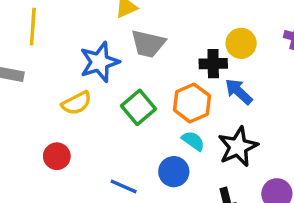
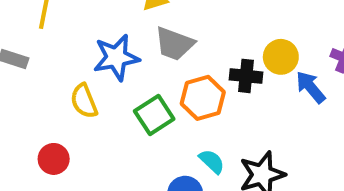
blue arrow: (239, 92) -> (311, 87), moved
yellow semicircle: (77, 103) -> (84, 101), turned 88
orange hexagon: (192, 103) -> (203, 98), moved

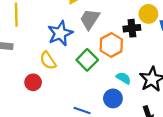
gray trapezoid: (174, 44) -> (90, 19), turned 115
red circle: (54, 159) -> (33, 82), moved

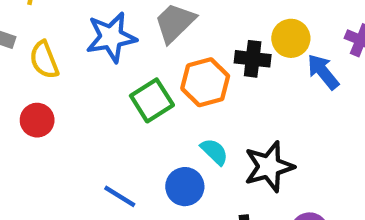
yellow semicircle: (48, 60) -> (44, 60), moved

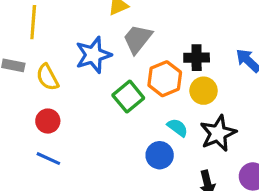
yellow circle: (291, 38) -> (204, 91), moved
blue line: (120, 196) -> (48, 159), moved

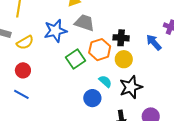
gray trapezoid: (138, 39) -> (84, 23), turned 65
yellow semicircle: (47, 77) -> (25, 42), turned -96

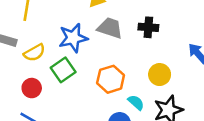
black cross: (121, 38) -> (148, 27), moved
orange hexagon: (100, 50) -> (111, 79), moved
green square: (76, 59) -> (63, 70), moved

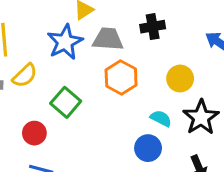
blue star: (73, 38) -> (65, 42), moved
yellow semicircle: (34, 53) -> (25, 76), moved
orange hexagon: (111, 79) -> (121, 77), moved

